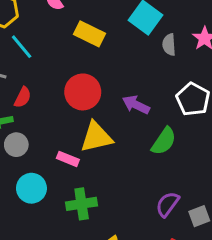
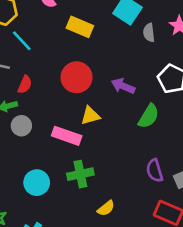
yellow triangle: (96, 137) -> (90, 116), size x0.7
pink rectangle: (68, 159) -> (67, 136), size x1.5
cyan circle: (31, 188) -> (37, 183), moved
purple semicircle: (167, 204) -> (155, 171), turned -50

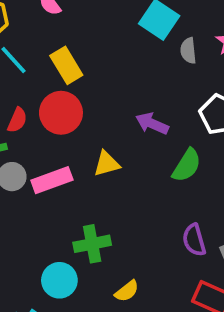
yellow rectangle: (80, 27) -> (66, 65), moved, turned 35
red circle: (77, 77) -> (61, 113), moved
pink rectangle: (67, 136) -> (52, 180), moved, turned -40
cyan circle: (37, 183) -> (59, 280), moved

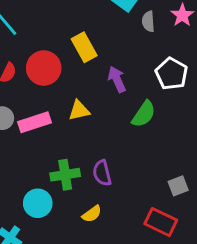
yellow rectangle: (66, 65) -> (84, 47), moved
purple arrow: (152, 124) -> (117, 79), turned 40
purple semicircle: (194, 240) -> (102, 173), moved

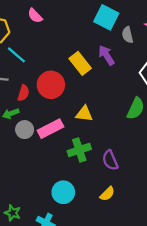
purple arrow: (117, 79) -> (106, 55), moved
yellow triangle: (79, 110) -> (84, 114), turned 30
green cross: (65, 175) -> (79, 150), moved

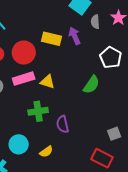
yellow rectangle: (80, 63) -> (51, 39), turned -48
pink rectangle: (50, 129) -> (24, 79), moved
yellow semicircle: (107, 194) -> (46, 152), moved

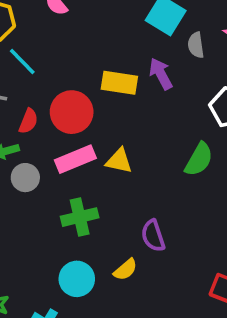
green cross: (38, 111) -> (80, 217), moved
yellow semicircle: (46, 152) -> (125, 270), moved

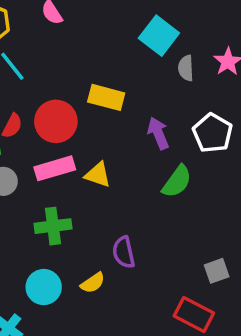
purple arrow: (161, 74) -> (158, 133), moved

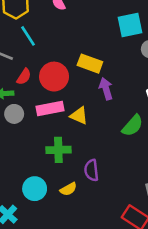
cyan square: (159, 36) -> (130, 25), turned 35
purple arrow: (158, 133) -> (106, 89), moved
green cross: (53, 226) -> (58, 150), moved

